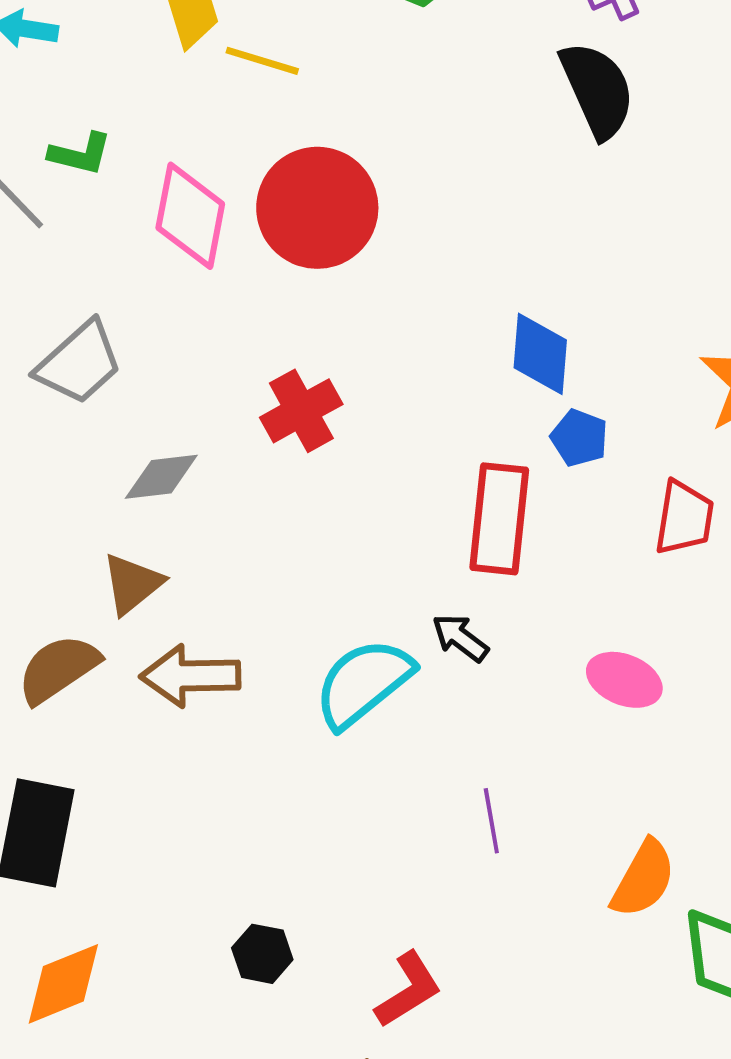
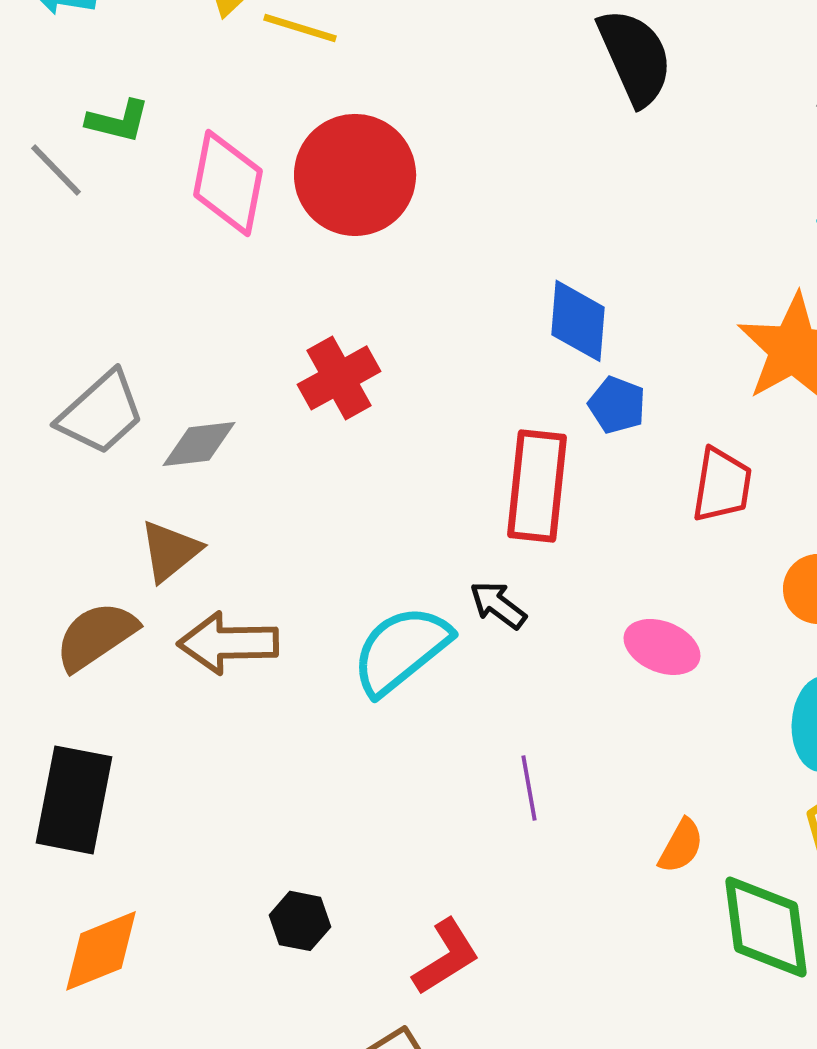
gray trapezoid: (79, 363) -> (101, 413), moved
orange semicircle: (643, 879) -> (681, 846), size x0.7

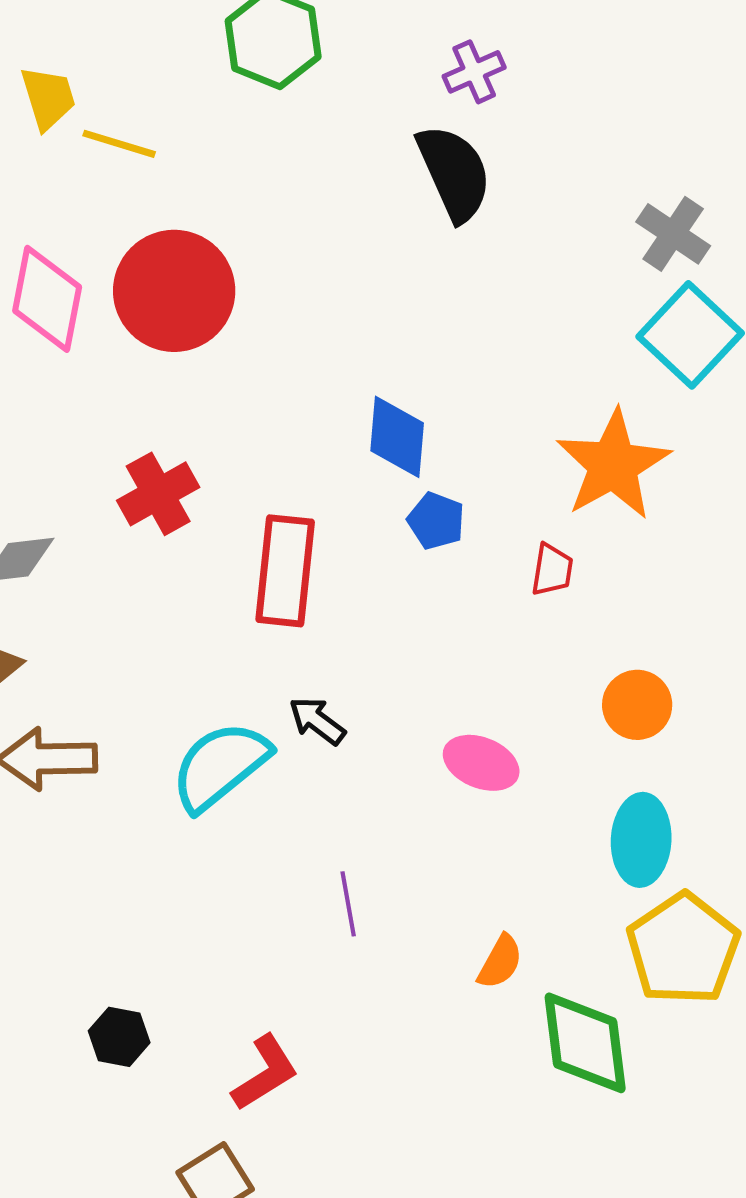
red trapezoid: (722, 485) -> (552, 570), moved, size x0.7
red rectangle: (537, 486) -> (285, 571), moved

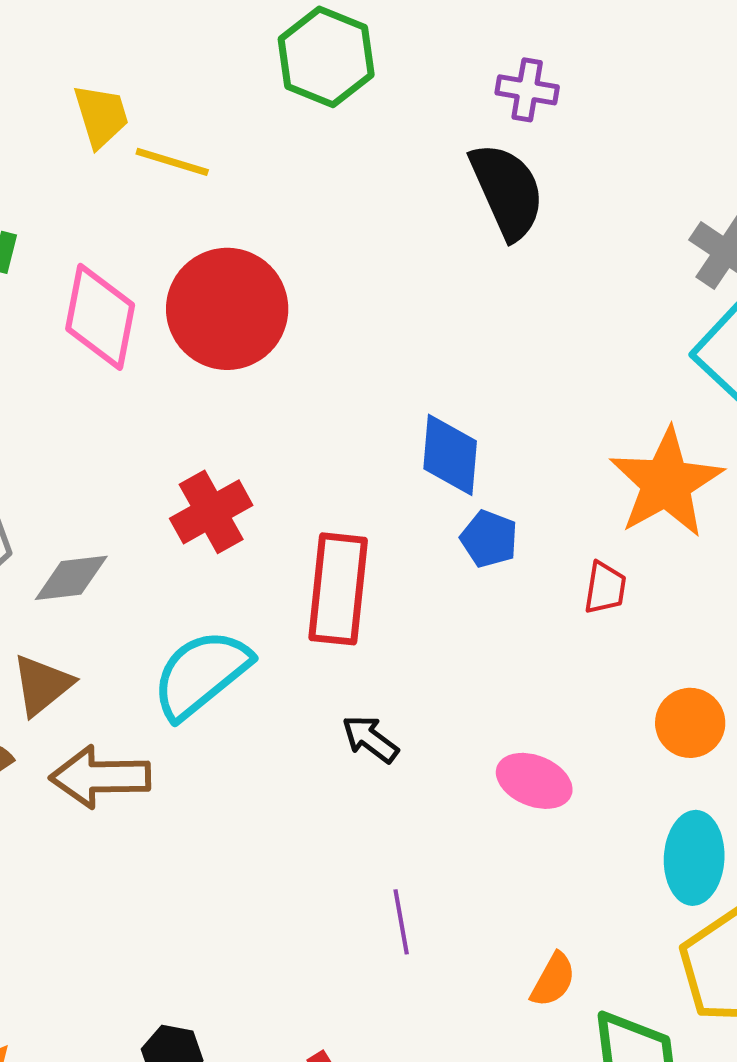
purple cross: (474, 72) -> (527, 90), turned 34
cyan semicircle: (220, 766) -> (201, 674), moved

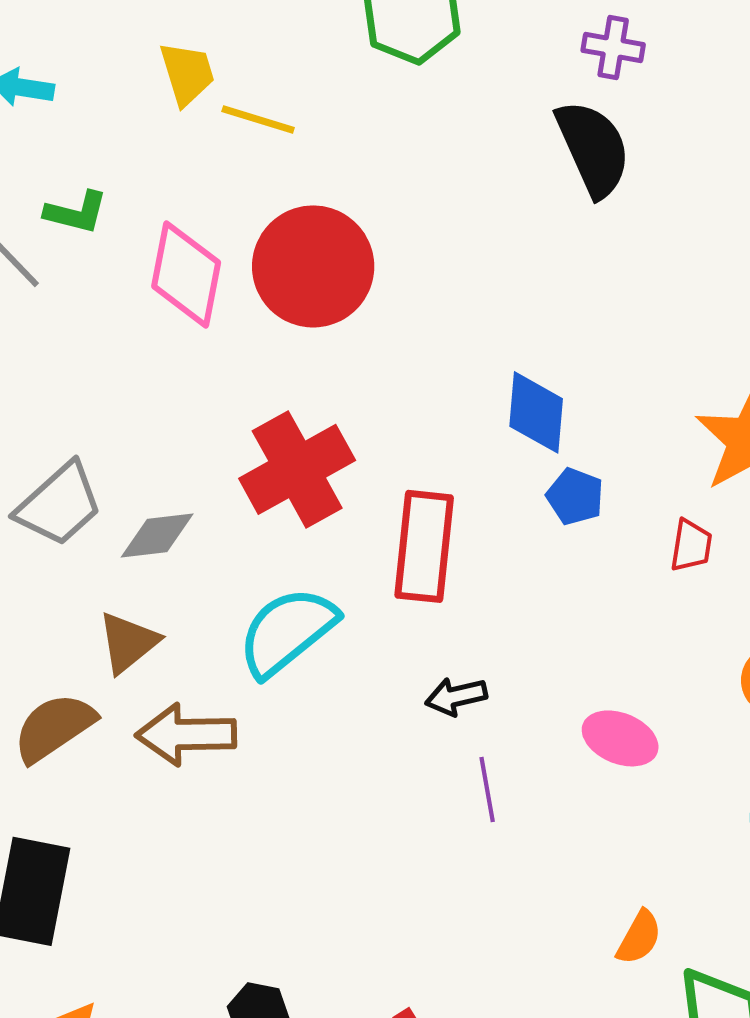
red cross: (211, 512) -> (297, 469), size x1.4
black arrow: (370, 739) -> (456, 696), turned -50
purple line: (401, 922) -> (487, 789), moved

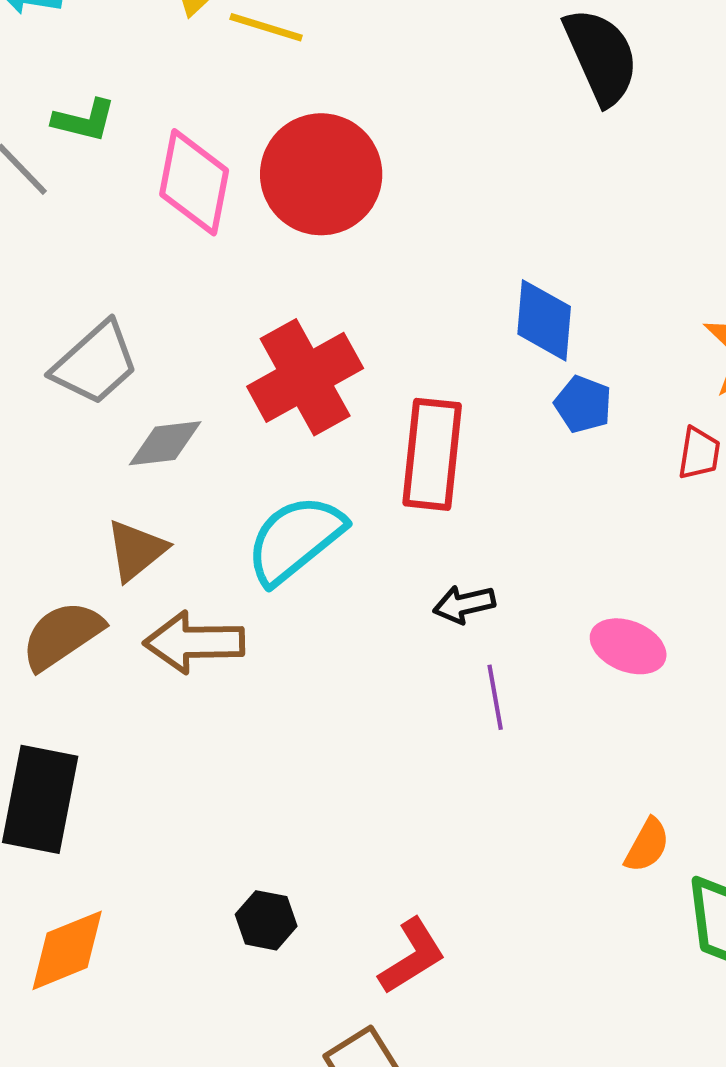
gray trapezoid: (59, 504) -> (95, 363), moved

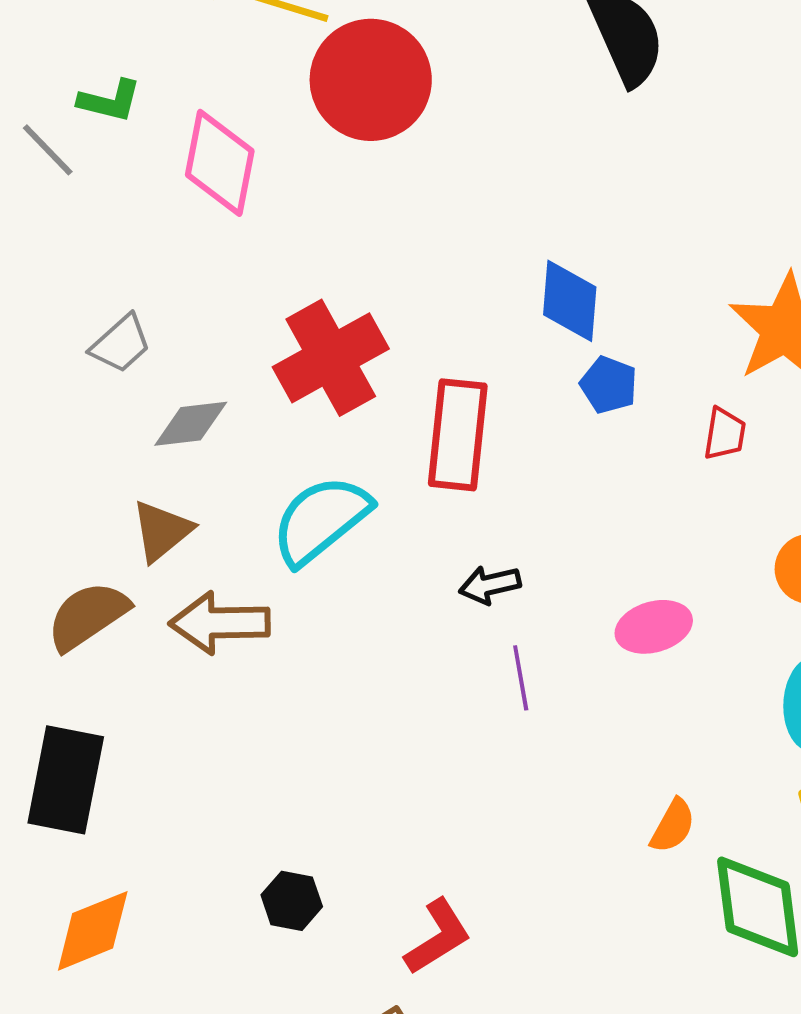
red circle: (321, 174) -> (371, 80), moved
gray trapezoid: (95, 363) -> (121, 344), size x0.7
pink ellipse: (628, 646) -> (654, 627), turned -38

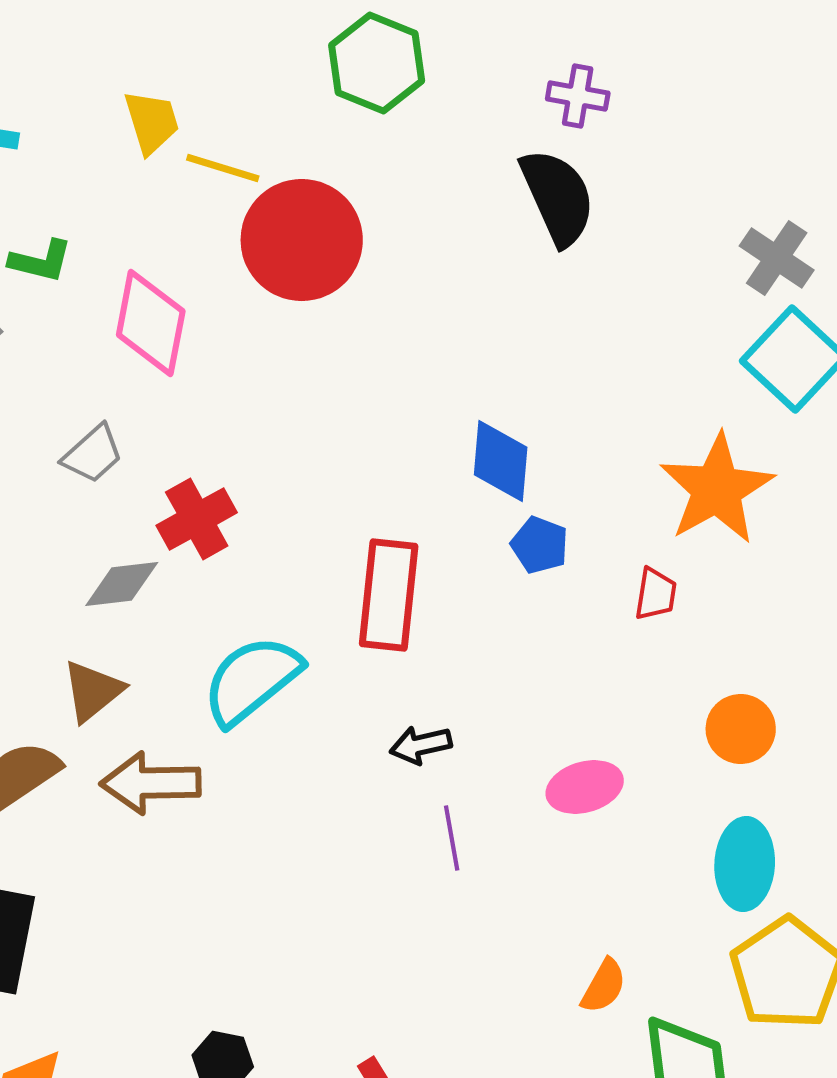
gray trapezoid: (121, 344) -> (93, 454), moved
red cross: (331, 358) -> (197, 519), moved, size x0.7

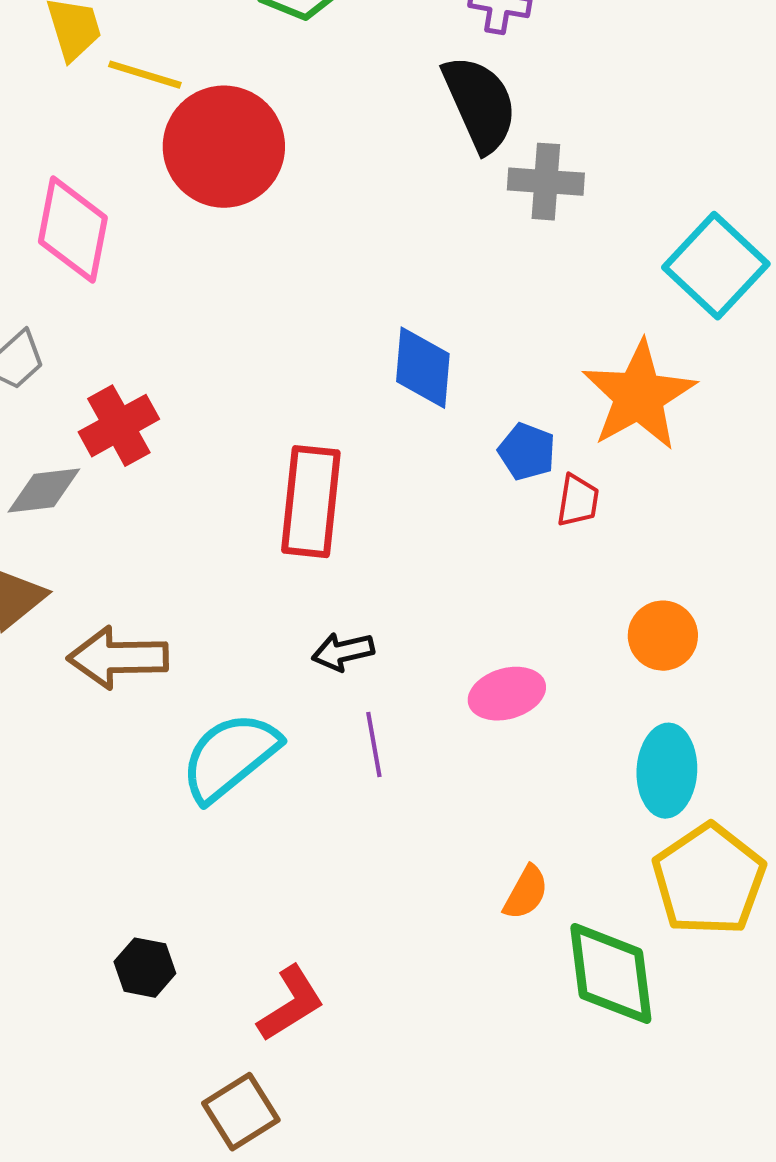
gray cross: (777, 258) -> (546, 182), moved, turned -30
blue pentagon: (540, 545) -> (527, 452), moved
cyan semicircle: (252, 680) -> (230, 757), moved
brown arrow: (151, 783) -> (118, 658), moved

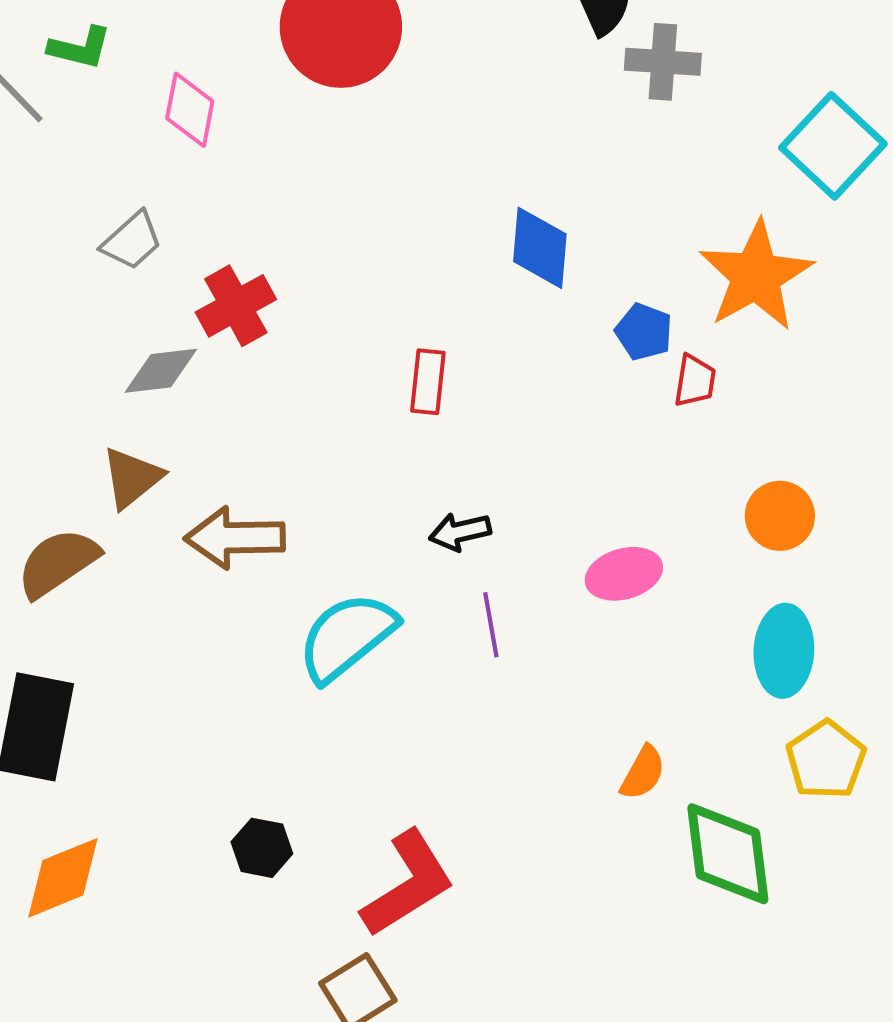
pink diamond: (73, 230) -> (190, 110), size x0.7
red rectangle: (311, 502) -> (428, 382), size x0.6
yellow pentagon: (709, 880) -> (826, 760), size x0.7
red L-shape: (291, 1004) -> (408, 884), size x1.4

